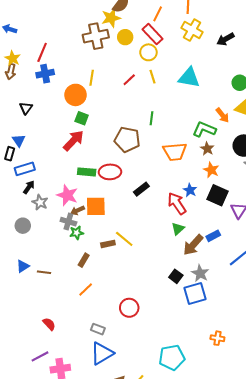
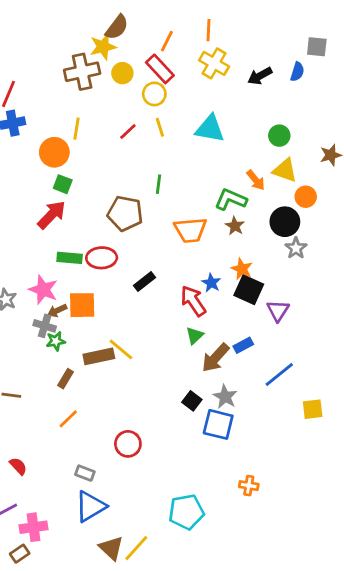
orange star: (211, 170) -> (242, 269), moved
brown rectangle: (108, 244) -> (99, 356), size x1.5
blue square: (195, 294) -> (218, 424), turned 30

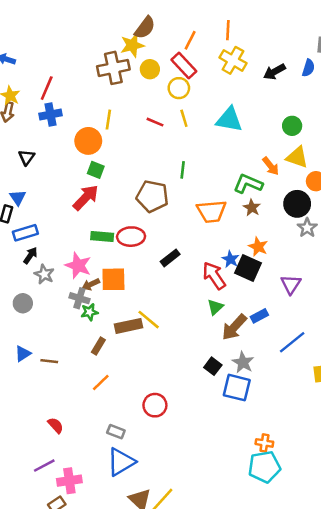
red line: (128, 131) -> (155, 122), turned 66
black square: (249, 290) -> (248, 268), moved
cyan pentagon: (186, 512) -> (264, 467), moved

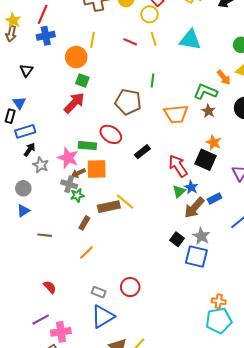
green rectangle: (102, 237) -> (87, 146), moved
red ellipse: (131, 237) -> (111, 134), turned 35
blue star: (230, 259) -> (191, 187), moved
blue triangle: (23, 354) -> (23, 211), moved
red circle: (155, 405) -> (130, 287), moved

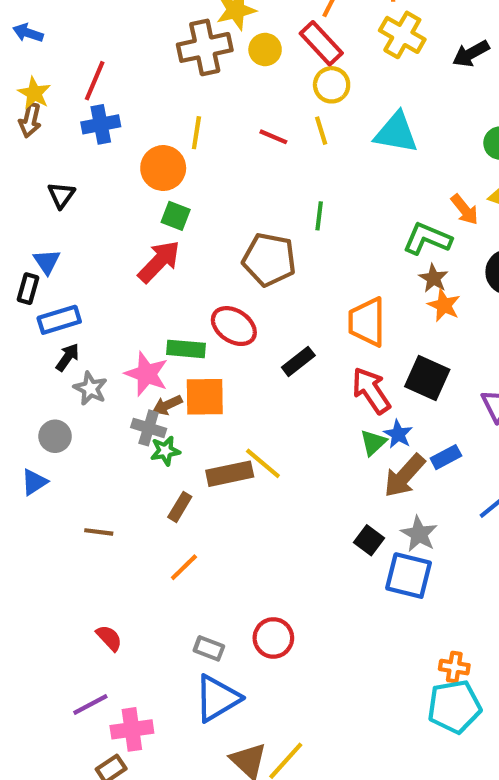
yellow circle: (149, 14) -> (332, 85), moved
orange trapezoid: (176, 114) -> (367, 322), moved, turned 95
orange star: (214, 143) -> (444, 305), moved
blue triangle: (23, 211) -> (34, 482), moved

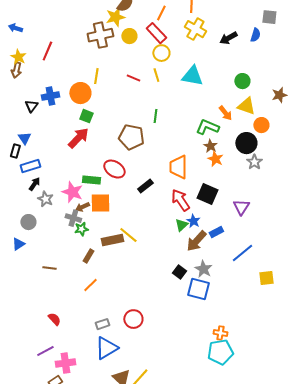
blue cross: (101, 124) -> (50, 96), moved
gray rectangle: (209, 648) -> (102, 324), turned -40

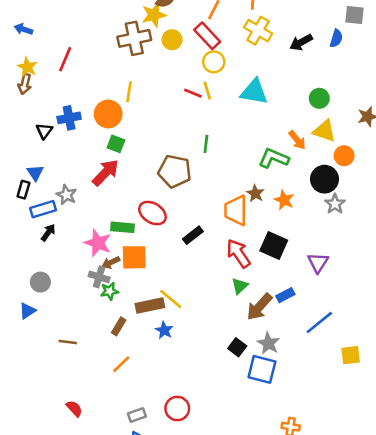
red line: (133, 78) -> (193, 93), moved
brown star: (210, 146) -> (255, 193), moved
gray star: (45, 199) -> (66, 195), moved
blue star: (193, 221) -> (164, 330), moved

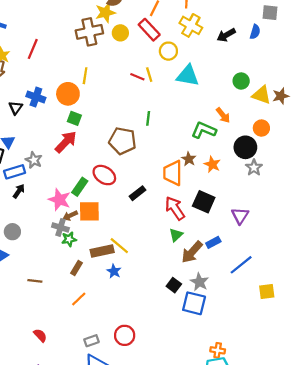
yellow circle: (214, 62) -> (168, 51), moved
blue cross: (69, 118) -> (36, 97), turned 30
yellow triangle: (324, 131) -> (261, 95), moved
green rectangle: (123, 227) -> (80, 187), turned -60

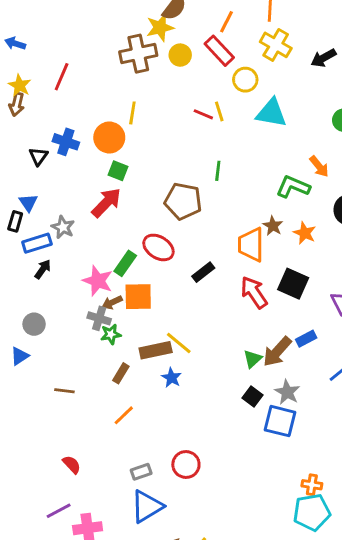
green triangle: (176, 235) -> (253, 359), moved

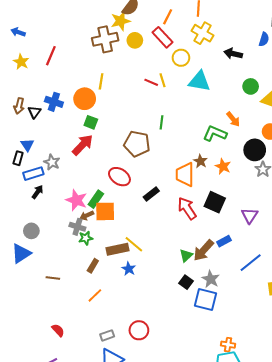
black arrow: (323, 58) -> (233, 54), moved, turned 42
brown arrow: (17, 104) -> (19, 106), moved
green rectangle: (125, 263) -> (96, 199), moved
blue triangle: (20, 356) -> (21, 253), size x1.5

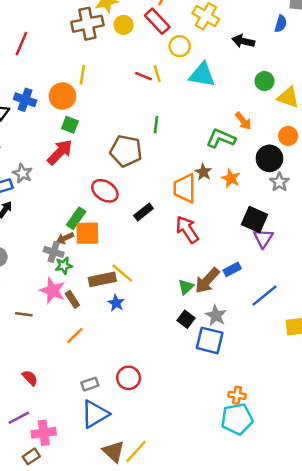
pink star: (76, 200) -> (52, 291), moved
black square: (215, 202) -> (254, 219), moved
brown rectangle: (93, 266) -> (72, 299), turned -64

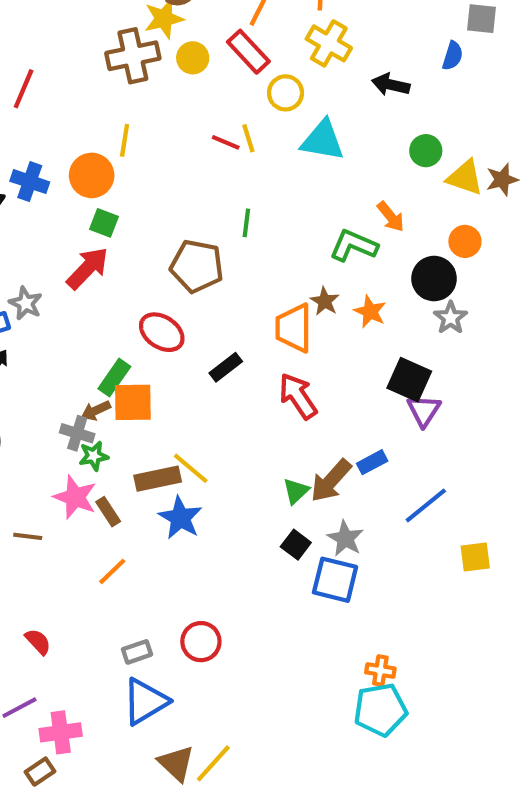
blue star: (116, 303) -> (180, 518), size x1.5

